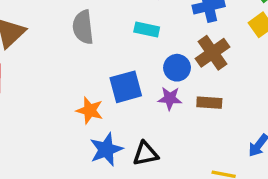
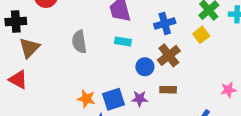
blue square: (126, 87) -> (113, 99), moved
purple star: (170, 98) -> (140, 99), moved

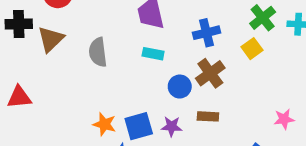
brown triangle: (29, 48) -> (51, 39), moved
red triangle: (18, 79) -> (19, 97), turned -36

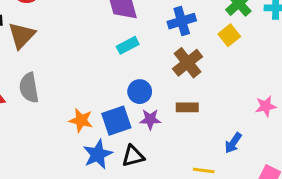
gray semicircle: (98, 52) -> (29, 88), moved
cyan rectangle: (153, 54) -> (128, 45), turned -36
blue circle: (180, 87) -> (140, 92), moved

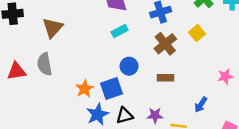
brown triangle: (22, 35) -> (53, 28), moved
yellow square: (229, 35) -> (197, 33), moved
purple star: (150, 119) -> (155, 115), moved
orange star: (81, 120) -> (85, 89), turned 30

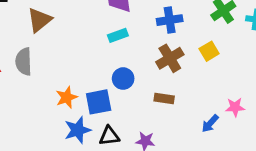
blue arrow: (201, 105) -> (210, 123), moved

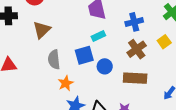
gray semicircle: (24, 62) -> (54, 60), moved
brown rectangle: (164, 99) -> (135, 78), size x1.6
blue square: (99, 102) -> (84, 55), moved

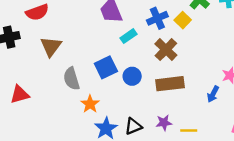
cyan rectangle: (98, 36) -> (128, 36), moved
yellow square: (164, 42) -> (183, 20), moved

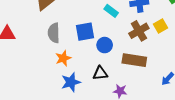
yellow square: (183, 20) -> (160, 26), moved
cyan rectangle: (128, 36) -> (111, 11), turned 56
black triangle: (133, 126) -> (100, 73), moved

